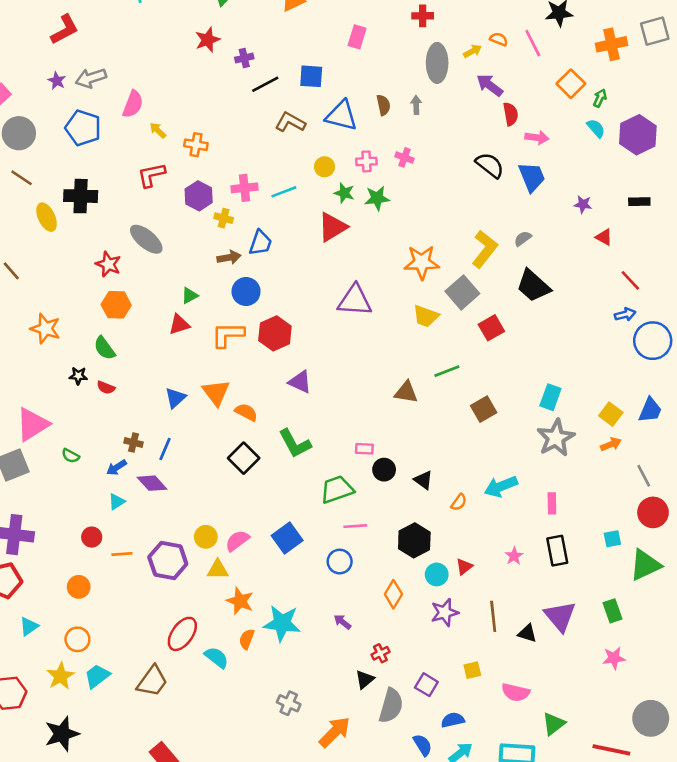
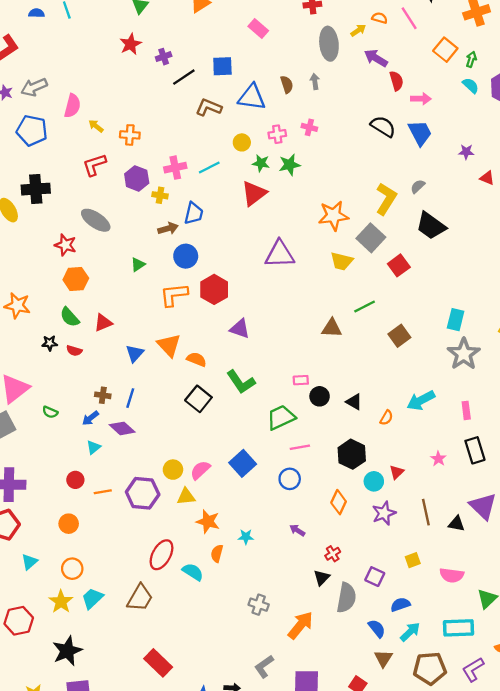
pink rectangle: (357, 37) -> (258, 28), turned -60
red triangle: (179, 324) -> (103, 323), moved
cyan star: (282, 623) -> (246, 537), size x0.5

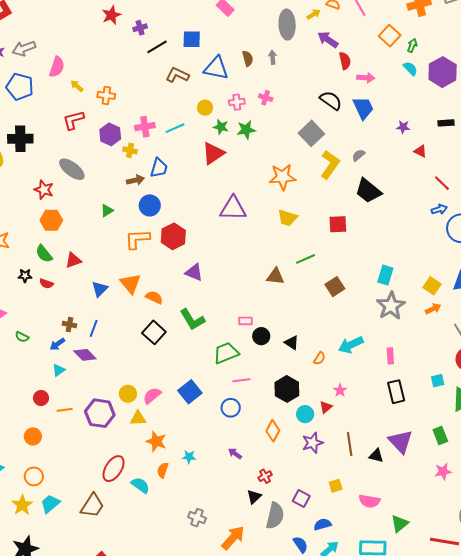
gray square: (371, 238) -> (311, 133), moved
red square: (399, 265) -> (338, 224), turned 30
pink star: (438, 459) -> (340, 390), moved

